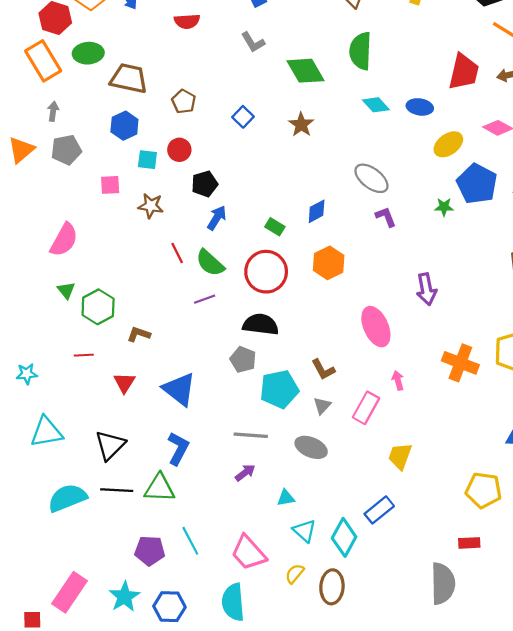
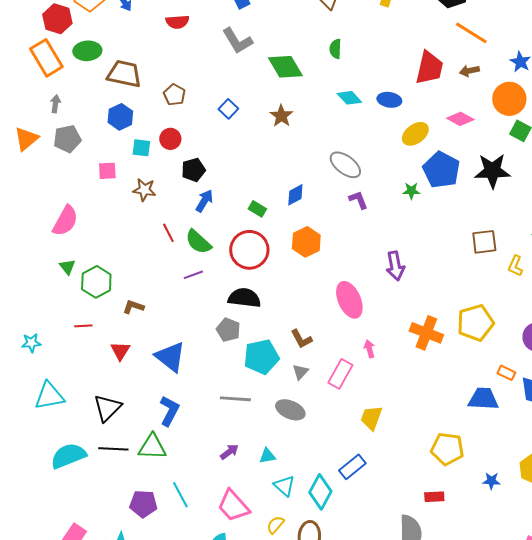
gray L-shape: (253, 42) -> (237, 41), size x1.4
green semicircle: (361, 51) -> (335, 49), size x0.6
purple arrow: (245, 473) -> (229, 452), moved

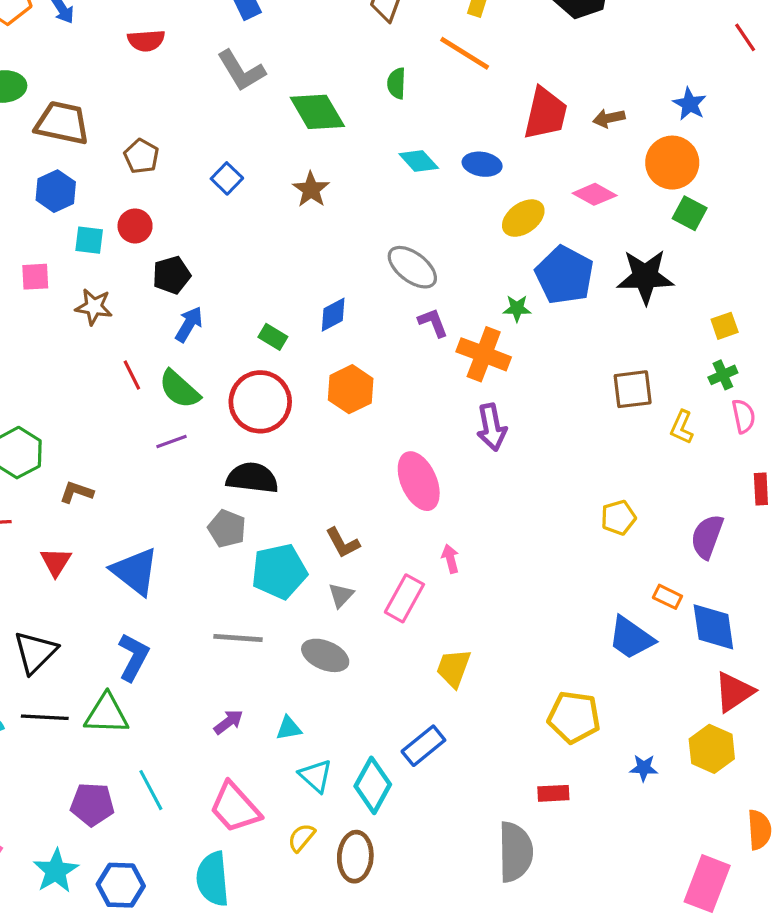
orange line: (471, 33) -> (465, 53), moved
yellow pentagon: (475, 323) -> (618, 518), size x0.6
orange cross: (426, 333) -> (484, 354), moved
blue trapezoid: (483, 399) -> (631, 638), turned -148

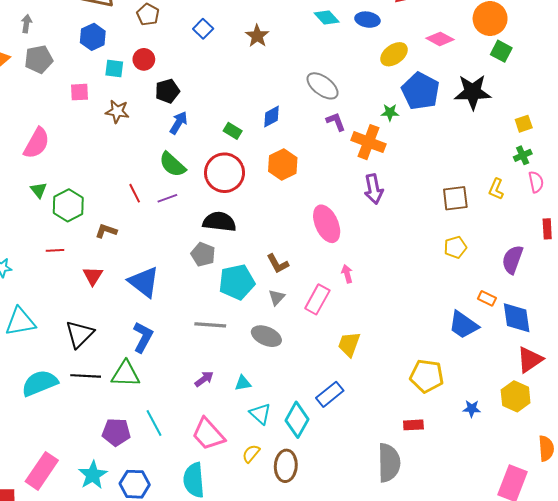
red line: (132, 375) -> (135, 193), moved
brown square: (633, 389) -> (455, 198), moved

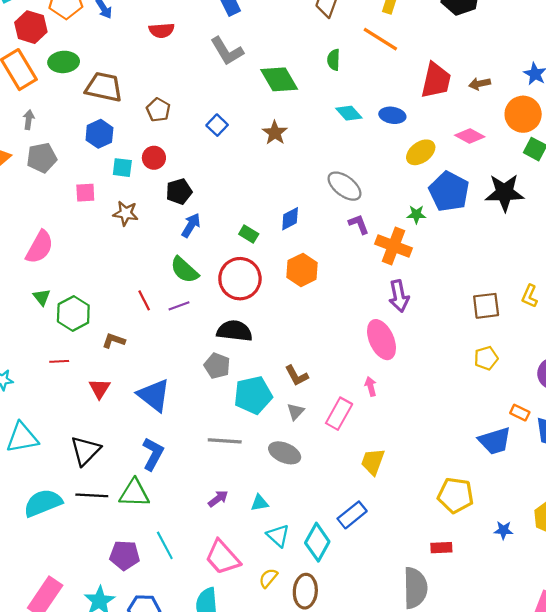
pink ellipse: (327, 224) -> (382, 340), moved
blue trapezoid: (463, 325) -> (495, 441), turned -52

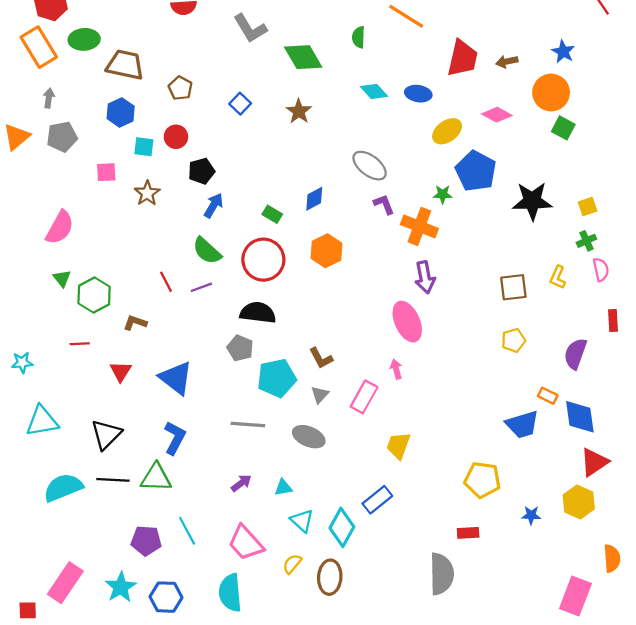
black star: (505, 193) -> (532, 201), moved
brown star: (126, 213) -> (147, 193), turned 30

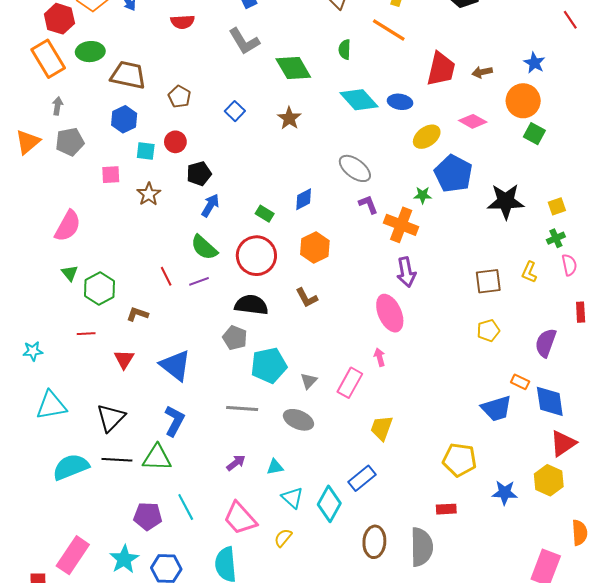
cyan diamond: (374, 91) -> (359, 100), size x1.5
brown L-shape: (321, 358) -> (307, 298), moved
blue star: (531, 515) -> (505, 493), size x1.4
brown ellipse: (330, 577) -> (374, 542), moved

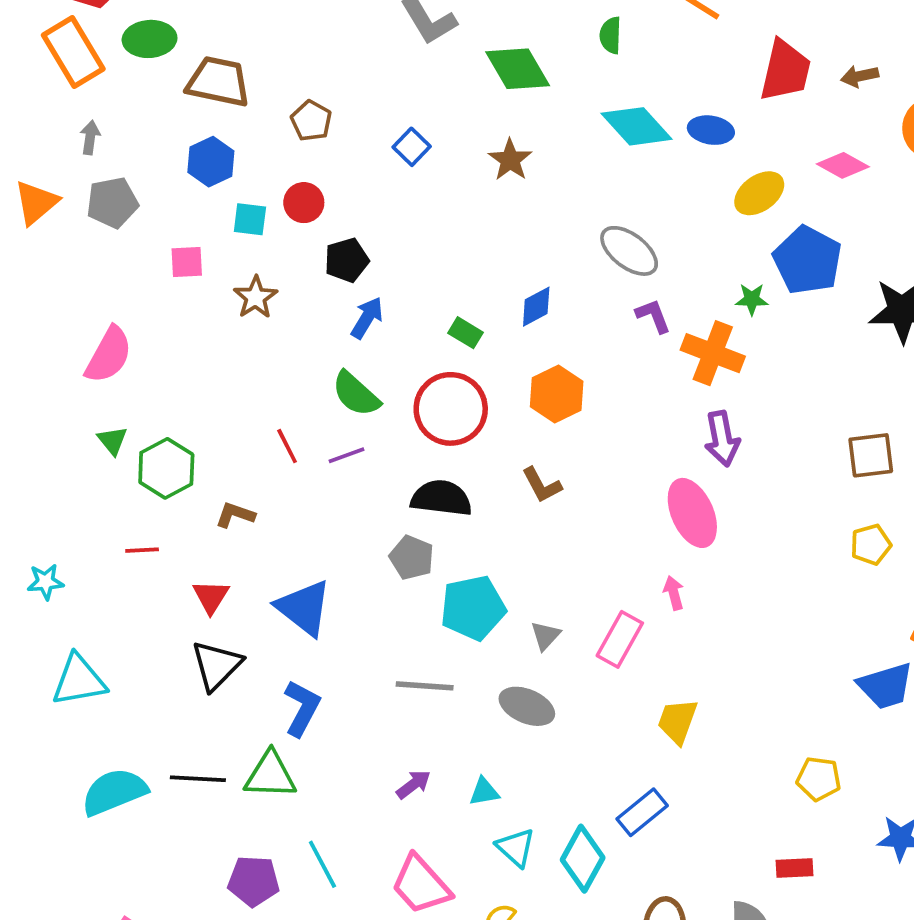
black triangle: (111, 418) -> (216, 665), moved
yellow pentagon: (460, 460) -> (819, 779), size x0.7

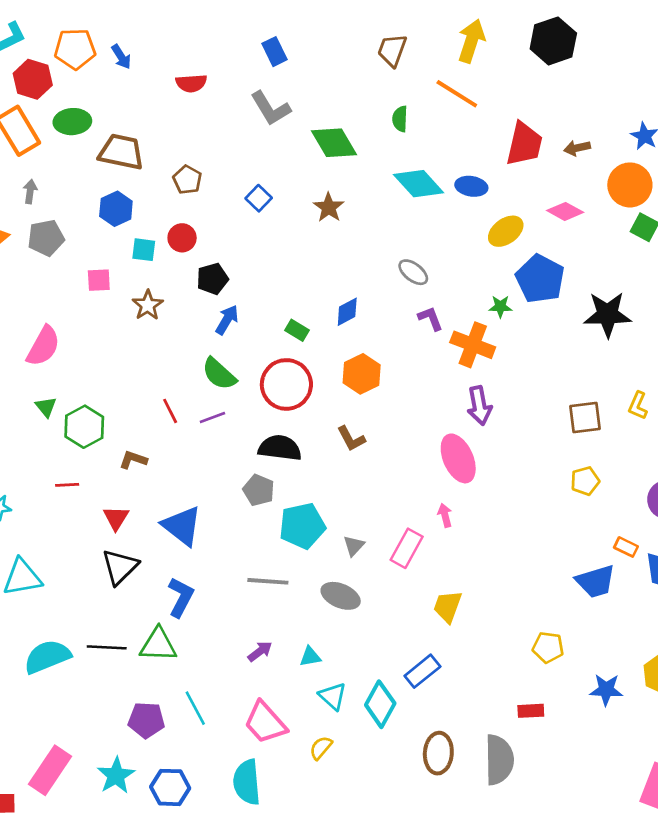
gray ellipse: (629, 251) -> (413, 272), size x0.7

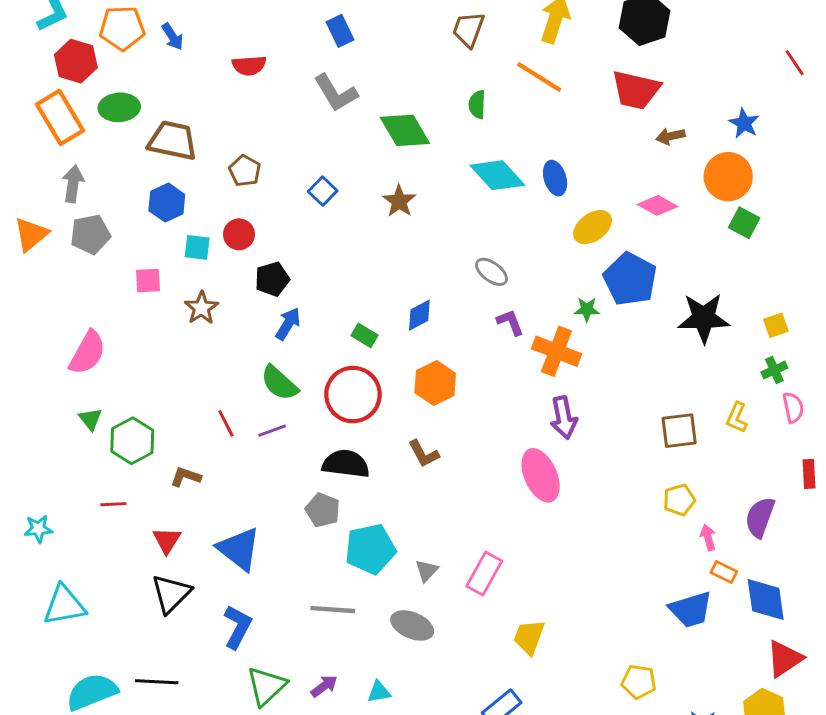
red trapezoid: (524, 144) -> (636, 90), moved, turned 90
blue ellipse: (471, 186) -> (555, 178), turned 64
gray arrow: (30, 192) -> (73, 184), size x1.4
pink arrow: (445, 515) -> (708, 537), moved
green triangle: (158, 645) -> (266, 686), moved, turned -45

